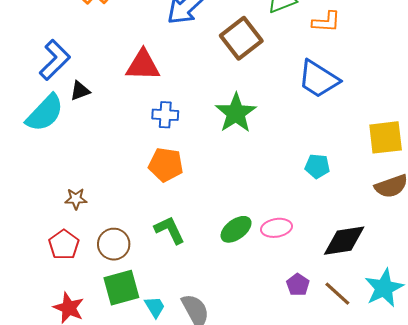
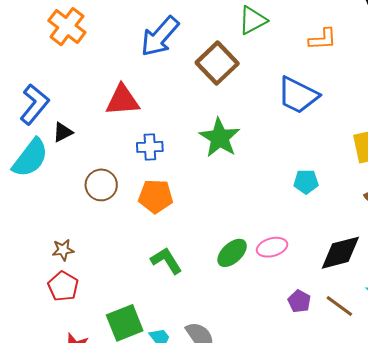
orange L-shape: (326, 22) -> (323, 39), moved
brown star: (76, 199) -> (63, 250), moved
brown circle: (114, 244) -> (101, 185), moved

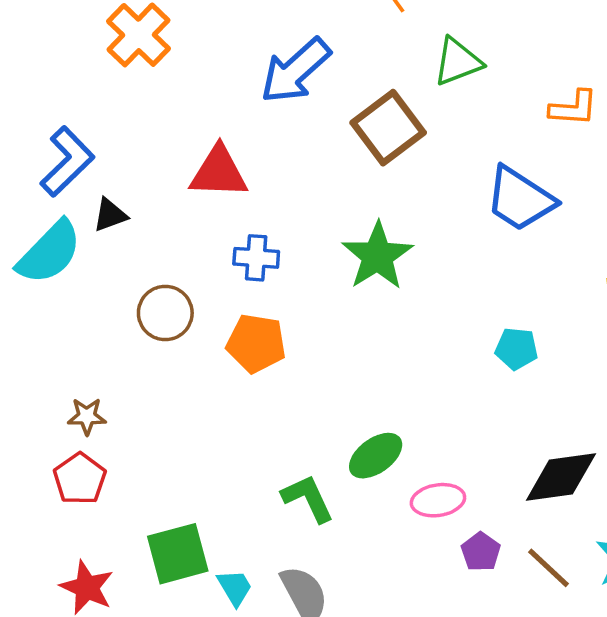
pink ellipse: (272, 247) -> (438, 500), moved
green L-shape: (166, 261) -> (308, 498), moved

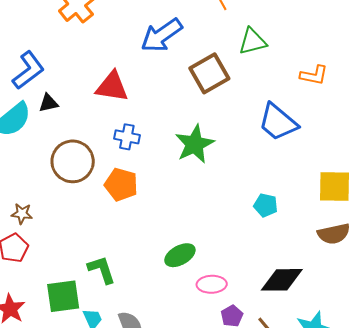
brown circle: (165, 313) -> (73, 161), size x1.4
green L-shape: (308, 498) -> (102, 270), moved

